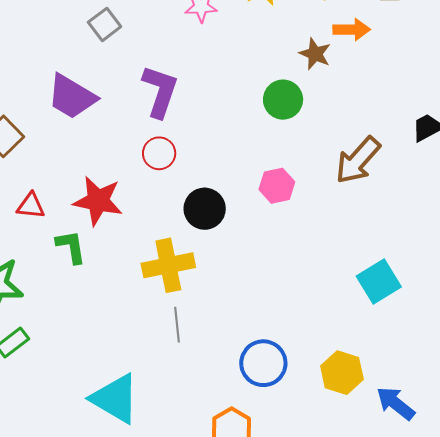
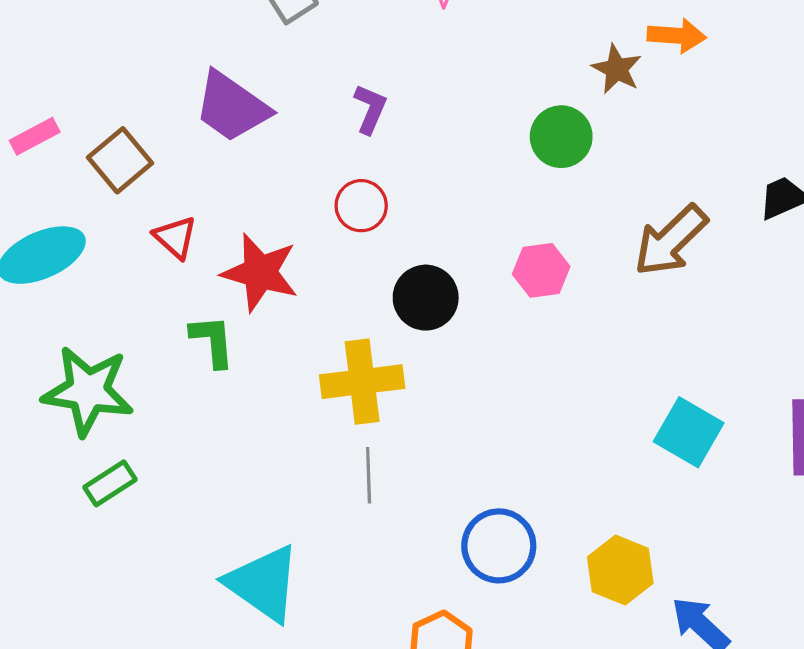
purple L-shape: (160, 91) -> (370, 109), size x0.6
red triangle: (31, 206) -> (175, 237), moved, turned 32
cyan square: (379, 282) -> (689, 432), turned -33

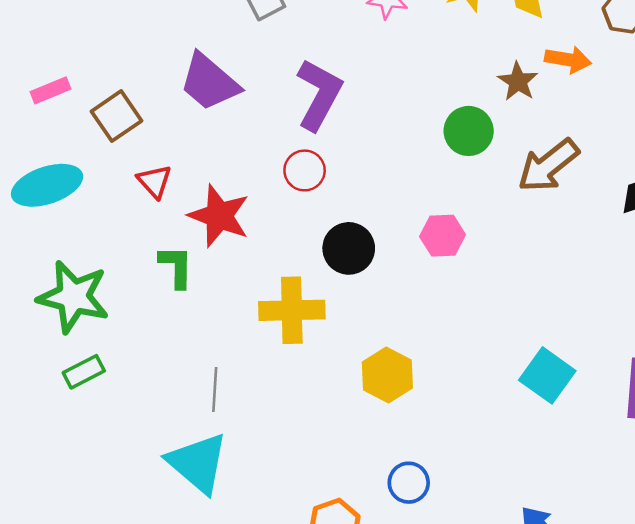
purple L-shape: (370, 109) -> (319, 94), size x1.8
brown arrow: (671, 240) -> (548, 166), moved
gray line: (369, 475) -> (215, 389), moved
blue circle: (499, 546) -> (409, 483), moved, size x0.7
yellow hexagon: (620, 570) -> (387, 375), moved

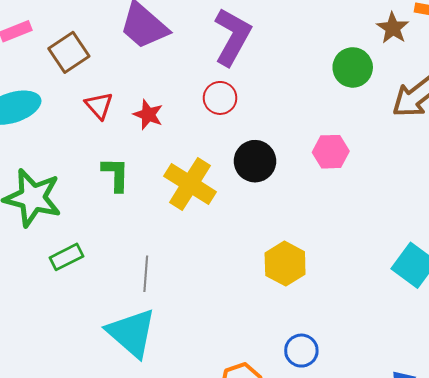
red star: (219, 216) -> (148, 115), moved, size x0.6
yellow cross: (292, 310) -> (190, 184), moved, turned 33
green rectangle: (84, 372) -> (67, 257), moved

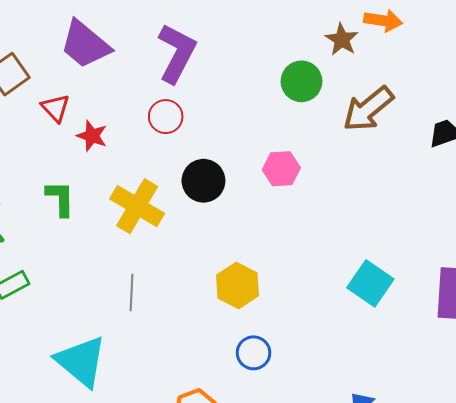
red triangle: (99, 105) -> (55, 108), moved
gray line: (146, 274) -> (132, 292), moved
blue circle: (301, 351) -> (254, 353), moved

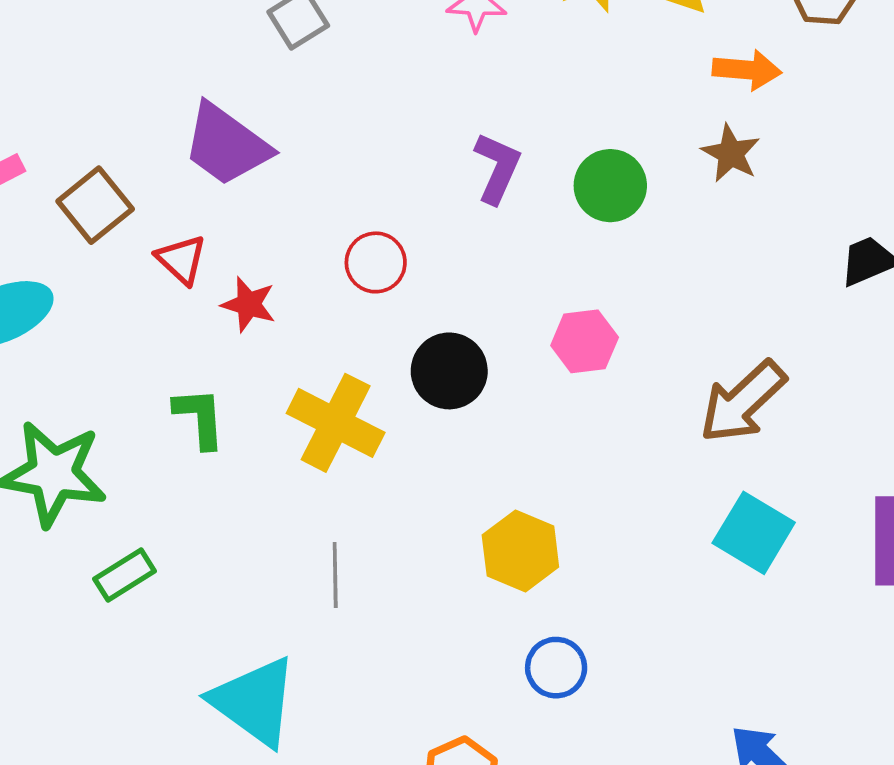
brown star: (342, 40) -> (731, 153), moved
purple L-shape: (177, 53) -> (497, 168), moved, size x0.7
brown arrow: (368, 109) -> (743, 402), moved

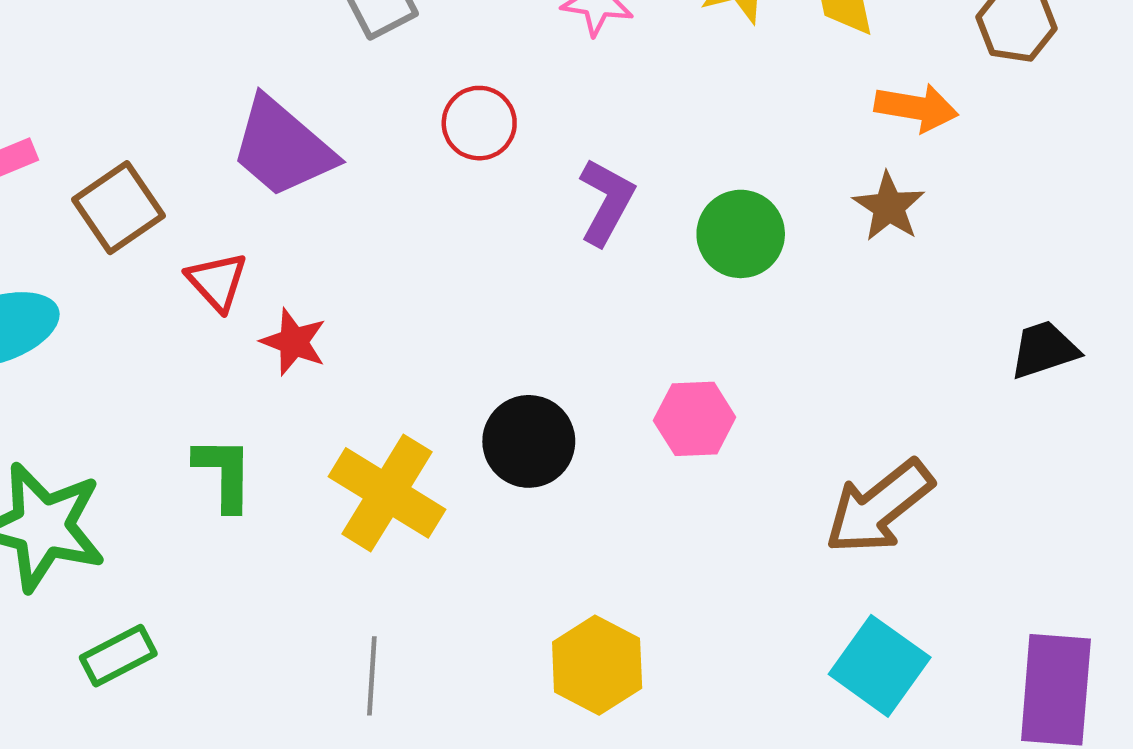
red circle: (376, 262) -> (479, 123), moved

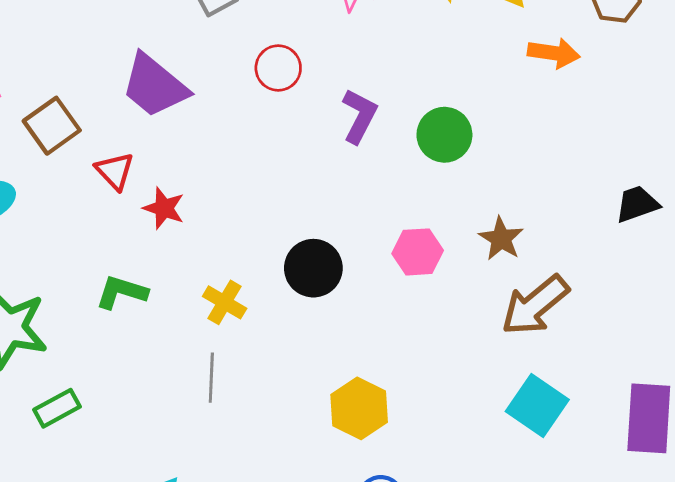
brown star: (889, 207) -> (501, 239), moved
green L-shape: (224, 474) -> (121, 292), turned -72
yellow cross: (387, 493) -> (225, 302), size x0.6
gray line: (372, 676) -> (211, 378), moved

